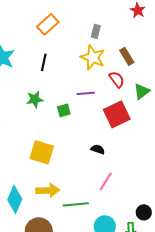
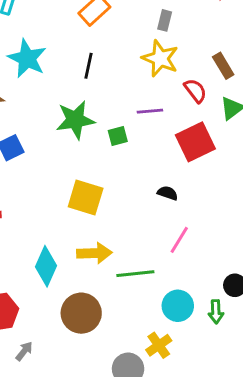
brown rectangle: (127, 56) -> (223, 66), moved
green star: (35, 99) -> (75, 120), size x1.5

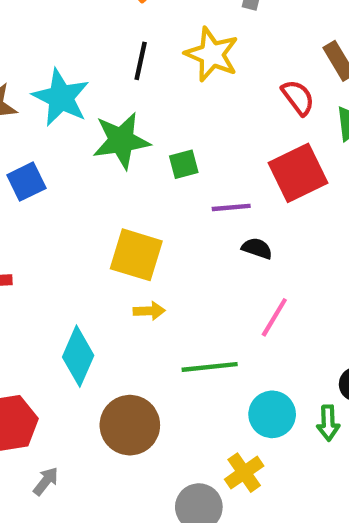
cyan star: (27, 58) -> (61, 97), moved
yellow star: (160, 58) -> (212, 54), moved
purple line: (150, 111) -> (231, 207), moved
yellow arrow: (94, 253) -> (149, 311), moved, size x0.6

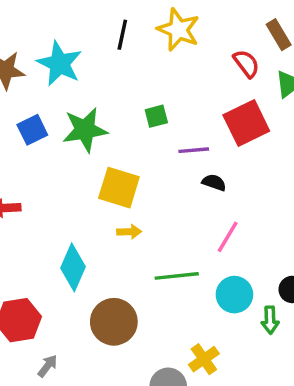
green star: (121, 141) -> (85, 130), moved
cyan circle: (272, 414) -> (234, 295), moved

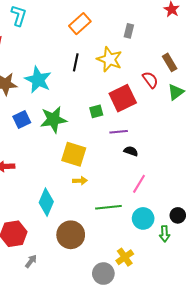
red square: (246, 123) -> (123, 98), moved

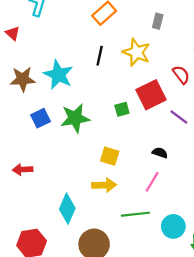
purple line: (119, 132) -> (179, 117), moved, turned 42
yellow square: (74, 154) -> (110, 156), moved, size x0.7
yellow arrow: (80, 181) -> (104, 185), size x1.5
pink line: (139, 184) -> (152, 182), moved

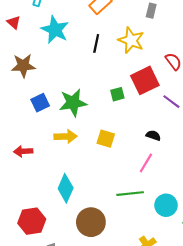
cyan star: (58, 75) -> (55, 30), moved
yellow arrow: (104, 185) -> (66, 136), moved

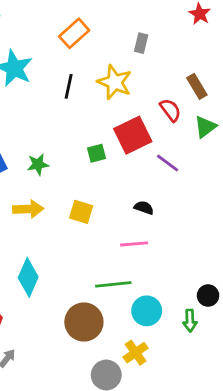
green star: (73, 103) -> (38, 164), size x0.6
pink line: (146, 163) -> (134, 244), turned 54
cyan circle: (166, 205) -> (147, 311), moved
brown circle: (91, 222) -> (84, 322), moved

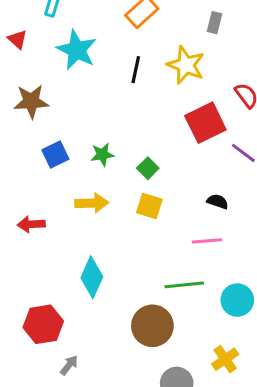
green square: (96, 153) -> (148, 168), moved, turned -30
cyan circle: (147, 311) -> (237, 300), moved
yellow cross: (136, 353) -> (225, 359), moved

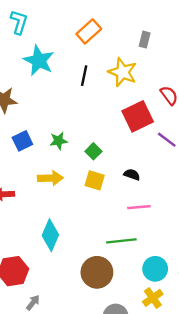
black semicircle: (218, 202) -> (132, 175), moved
cyan circle: (237, 300) -> (155, 269), moved

